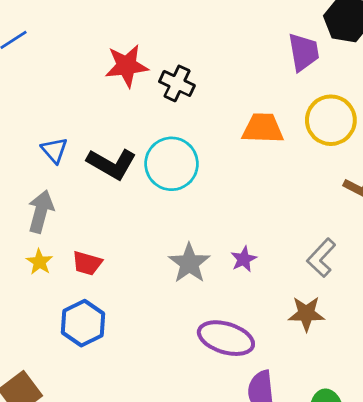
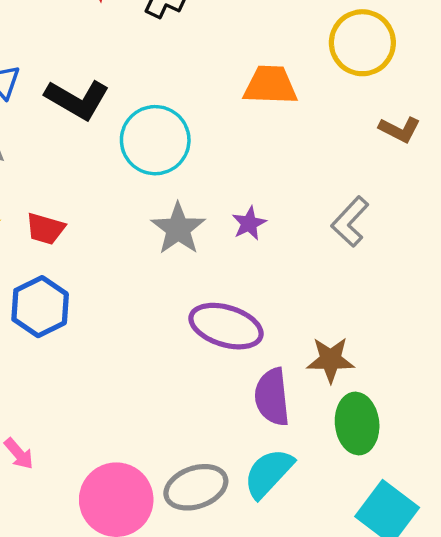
orange trapezoid: (263, 128) -> (270, 85), moved
cyan circle: (172, 164) -> (155, 140), moved
brown star: (306, 314) -> (330, 360), moved

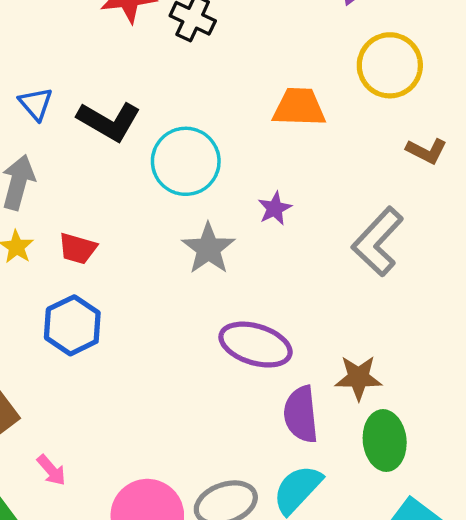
gray L-shape: (350, 222) -> (378, 242), size x1.4
purple star: (249, 223) -> (275, 208), moved

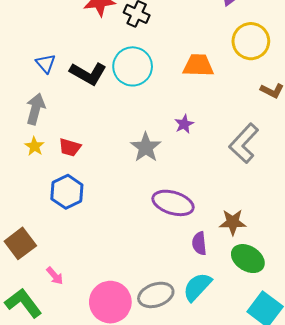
cyan circle: (186, 161) -> (133, 66), moved
purple semicircle: (301, 414) -> (199, 243), size x0.7
green ellipse: (385, 441) -> (248, 259), turned -52

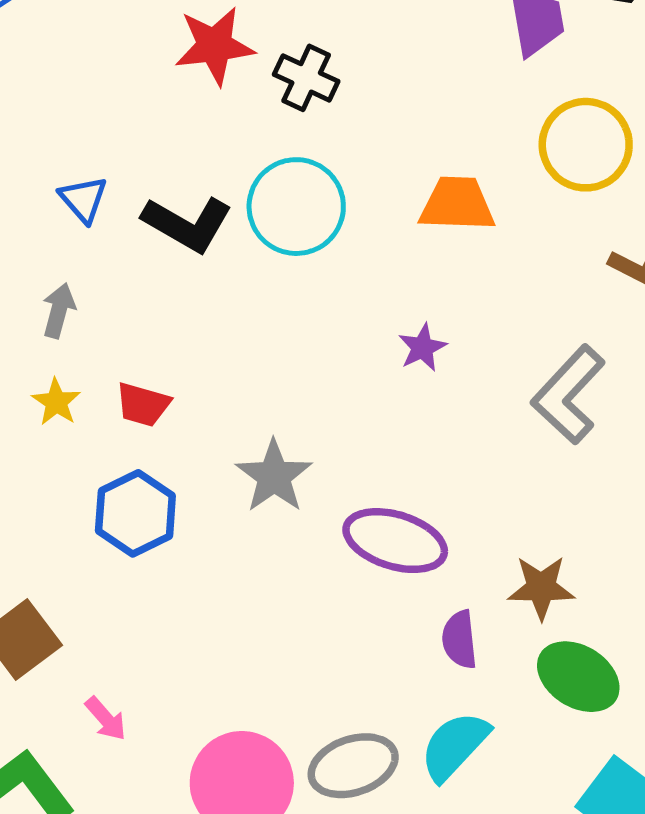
gray arrow: (35, 109) -> (59, 310), size x0.7
gray star: (146, 147) -> (274, 476), moved

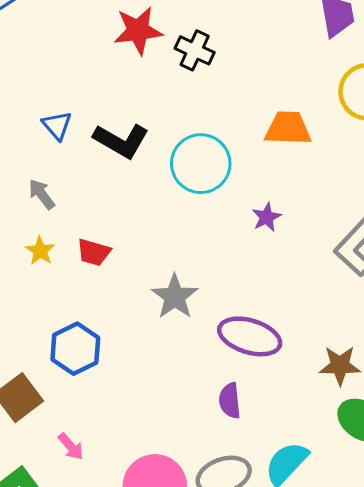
cyan circle: (296, 207) -> (201, 164), moved
gray arrow: (59, 310) -> (42, 194), turned -52
blue hexagon: (135, 513) -> (75, 349), moved
purple semicircle: (460, 640) -> (230, 401), moved

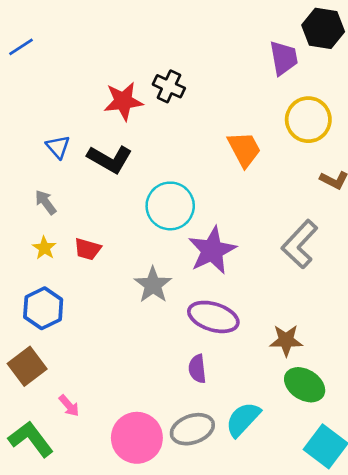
red star: (138, 31) -> (123, 101), moved
orange trapezoid: (288, 128) -> (244, 149), turned 60
cyan circle: (201, 164) -> (170, 206), moved
purple star: (266, 217) -> (212, 250), moved, size x2.0
blue hexagon: (75, 349) -> (43, 308), moved

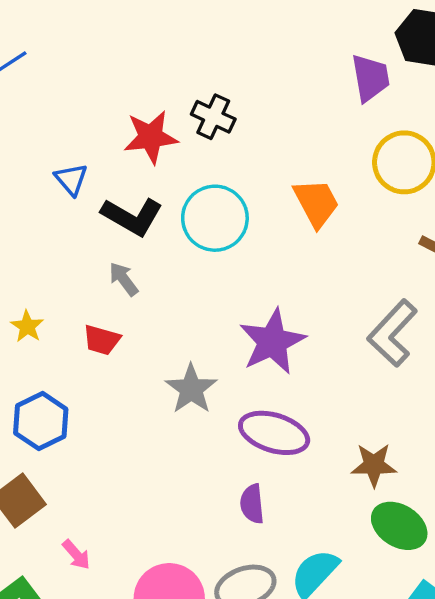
blue triangle: (58, 147) -> (71, 179), moved
gray arrow: (46, 202) -> (124, 279), moved
cyan circle: (170, 206) -> (215, 218), moved
yellow star: (44, 248) -> (27, 326), moved

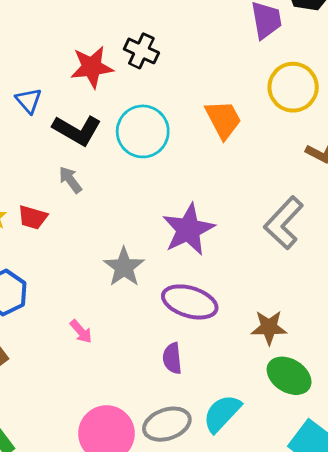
red trapezoid: (102, 340) -> (33, 217), moved
pink arrow: (76, 555) -> (81, 331), moved

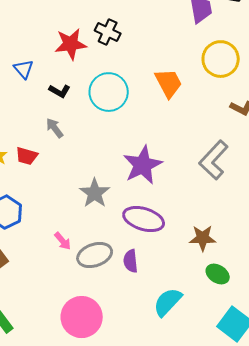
black L-shape: (77, 130) -> (60, 91), size x0.6
green ellipse: (289, 376) -> (218, 274), size x0.7
gray ellipse: (167, 424) -> (95, 255), moved

